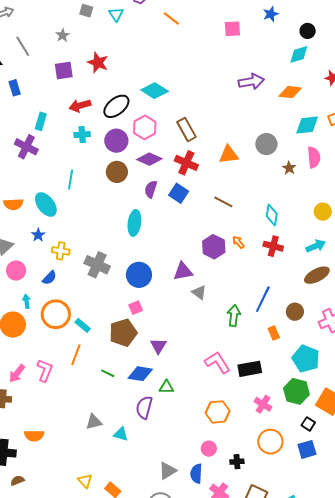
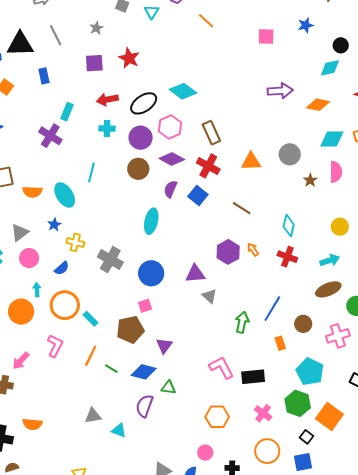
orange line: (76, 355) -> (91, 356), moved
pink L-shape: (45, 370) -> (55, 346), moved

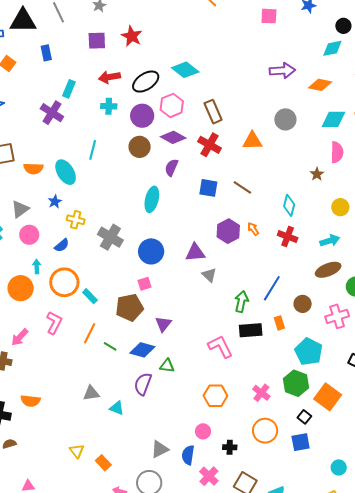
gray circle: (290, 154) -> (285, 119), moved
brown star: (310, 180) -> (317, 174), moved
blue square: (198, 196) -> (208, 188), moved, turned -30
black rectangle: (253, 377) -> (251, 330), moved

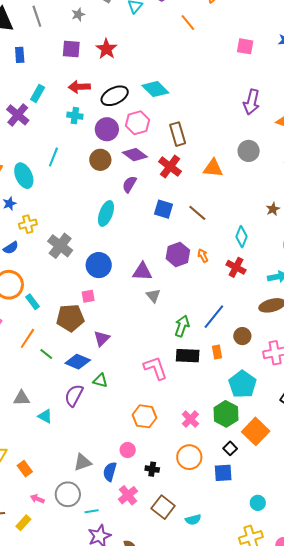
purple arrow: (282, 71) -> (252, 102), turned 100
yellow cross: (76, 220) -> (28, 224), turned -36

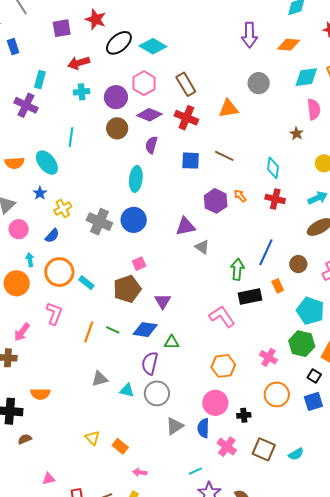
black ellipse: (115, 96) -> (119, 43), moved
blue circle: (99, 265) -> (134, 220), moved
orange line: (27, 338) -> (89, 332), moved
pink circle: (128, 450) -> (215, 403), size x1.6
gray circle: (68, 494) -> (157, 393), moved

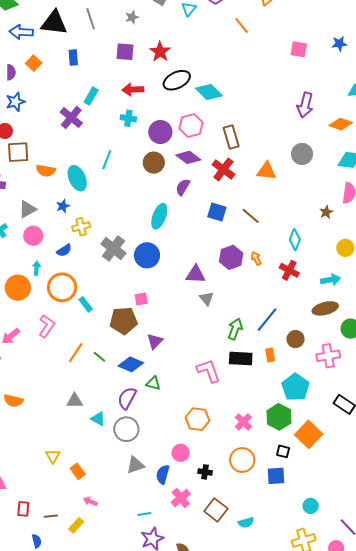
black square: (314, 376) -> (283, 451), turned -32
pink circle: (215, 403) -> (181, 453), size x0.7

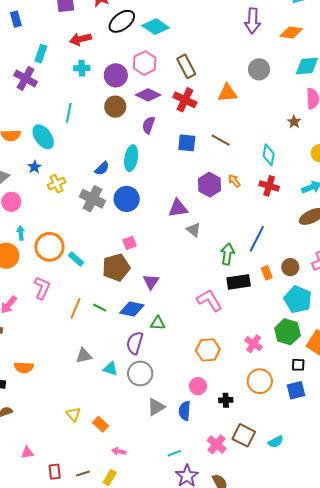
blue semicircle: (64, 250) -> (102, 168), moved
brown circle: (296, 339) -> (290, 267), moved
pink cross: (181, 498) -> (217, 444), moved

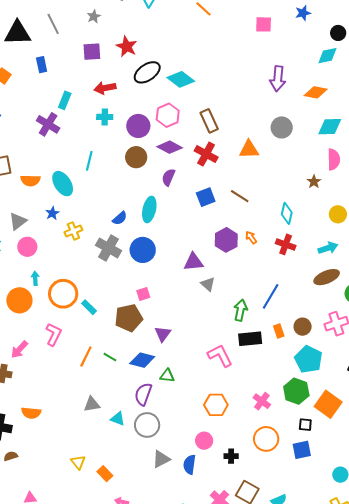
blue square: (187, 143) -> (206, 197), turned -30

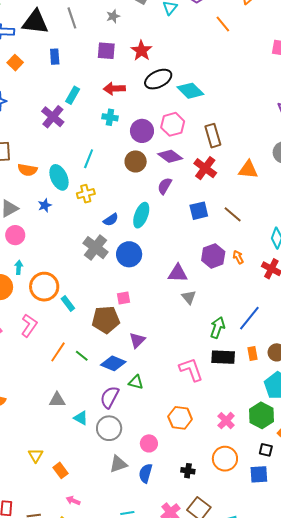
yellow cross: (73, 231) -> (86, 194), moved
pink circle: (204, 441) -> (149, 443), moved

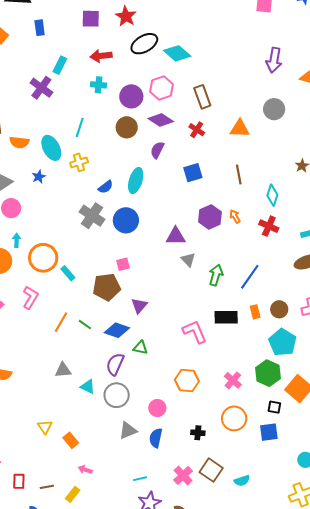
red cross: (205, 168) -> (197, 130), size x0.7
brown line: (233, 214) -> (239, 175), moved, turned 42
green arrow: (217, 328) -> (216, 275), moved

